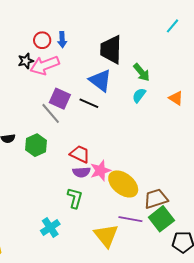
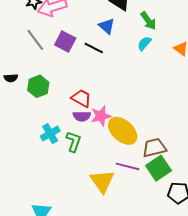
blue triangle: (100, 80) -> (107, 26), size x0.7
gray line: (51, 113) -> (35, 40), moved
cyan cross: (50, 227) -> (50, 134), moved

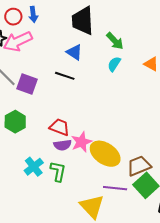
purple square: (65, 42) -> (27, 84), moved

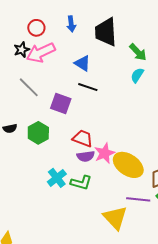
blue arrow: (33, 14) -> (71, 24), moved
blue triangle: (74, 52) -> (82, 63), moved
purple square: (27, 84) -> (61, 104), moved
green L-shape: (58, 171) -> (81, 183), turned 95

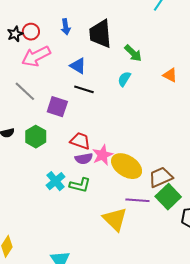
black star: (22, 50) -> (15, 34), moved
cyan semicircle: (137, 75) -> (124, 79), moved

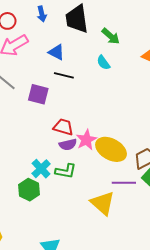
cyan semicircle: (124, 79) -> (103, 63), turned -63
green hexagon: (36, 137) -> (29, 190), moved

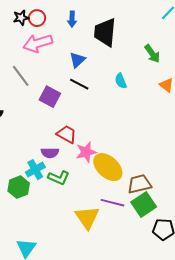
green arrow: (111, 36) -> (152, 54), moved
blue triangle: (56, 52) -> (77, 60), turned 36
purple semicircle: (68, 145) -> (50, 153), moved

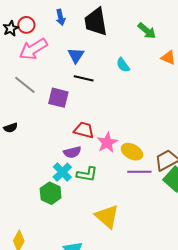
yellow ellipse: (108, 167) -> (132, 152), size x0.7
purple line: (113, 203) -> (139, 172), moved
yellow triangle: (87, 217) -> (107, 216), moved

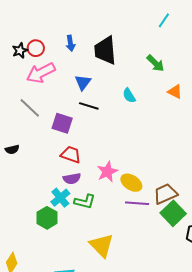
red trapezoid: (84, 130) -> (71, 155), moved

